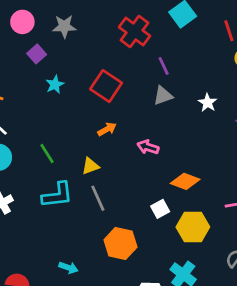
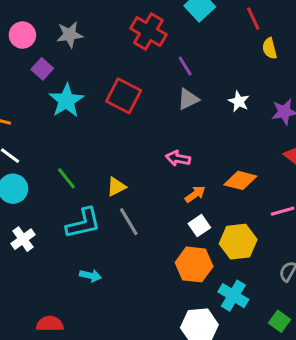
cyan star: (55, 85) -> (66, 101), size x1.6
orange arrow: (107, 129) -> (195, 194), moved
orange diamond: (185, 181) -> (240, 180), moved
orange hexagon: (120, 243) -> (194, 264), moved
cyan arrow: (68, 268) -> (90, 276), moved

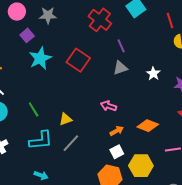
gray line: (129, 222) -> (71, 143), turned 66

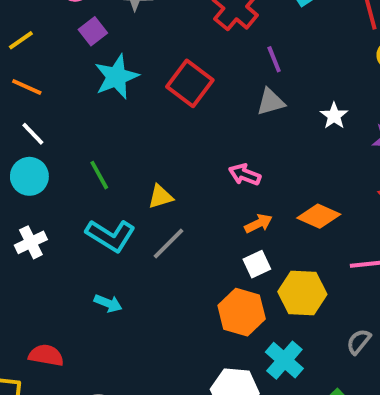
cyan L-shape: (41, 140) -> (111, 236), turned 35

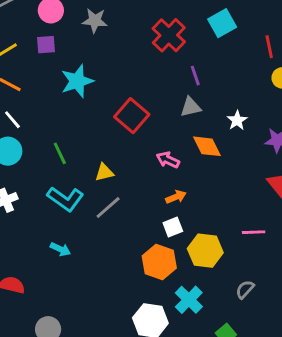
purple square: (93, 31) -> (46, 45), moved, turned 30
red square: (190, 83) -> (132, 116), moved
orange diamond: (319, 216) -> (207, 146), moved, turned 36

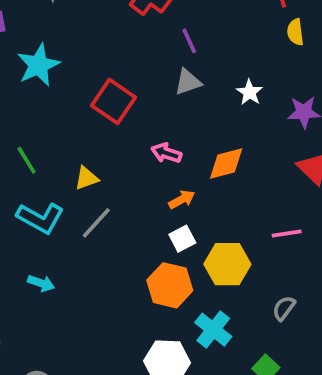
orange diamond: (207, 146) -> (226, 163), moved, turned -72

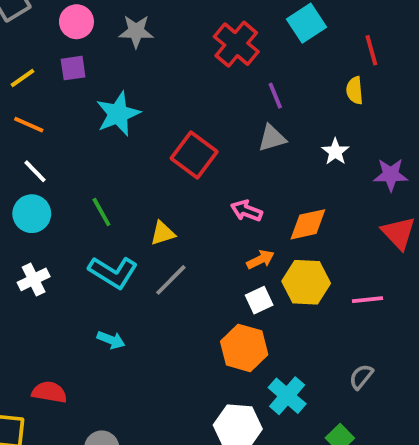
yellow semicircle: (295, 32) -> (355, 90), moved
yellow hexagon: (227, 264) -> (306, 282), moved

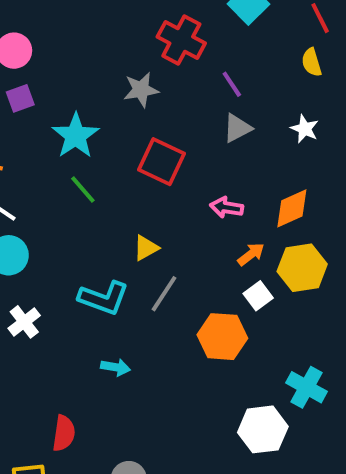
gray star: (136, 31) -> (141, 90), moved
green line: (101, 212) -> (83, 189), moved
orange hexagon: (244, 348) -> (222, 337), moved
red semicircle: (49, 392) -> (64, 433), turned 100

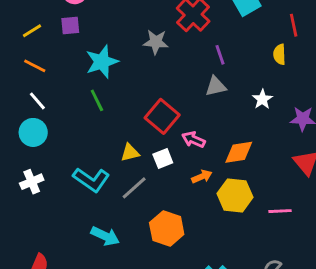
red square: (162, 162) -> (162, 116), moved
white square: (258, 296) -> (163, 159), moved
cyan arrow: (116, 367) -> (105, 236), moved, size x1.4

